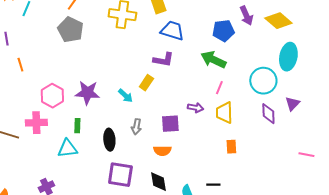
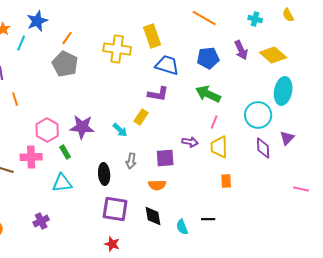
blue pentagon: (223, 31) -> (208, 58), moved
green rectangle: (77, 126) -> (65, 152), moved, turned -32

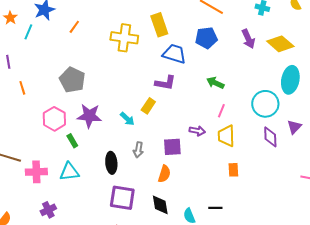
blue pentagon: (208, 58) -> (206, 38), moved
gray pentagon: (65, 64) -> (72, 80), moved
green arrow: (208, 94) -> (215, 83), size x0.7
pink cross: (31, 157) -> (36, 172), moved
orange semicircle: (157, 185) -> (164, 174), turned -72

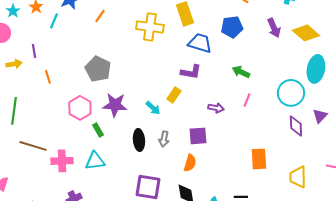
purple arrow: (197, 131) -> (216, 108), moved
yellow trapezoid: (226, 136) -> (298, 177), moved
black ellipse: (111, 163) -> (139, 140), moved
orange rectangle: (233, 170) -> (259, 159), size x1.5

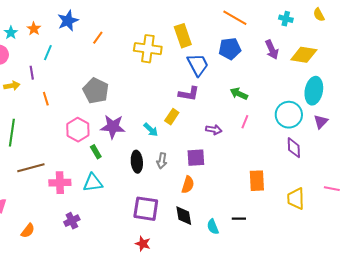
cyan line: (54, 21) -> (48, 53), moved
yellow diamond: (306, 33) -> (304, 55), turned -32
blue trapezoid: (200, 43) -> (198, 65), turned 45
purple triangle: (320, 116) -> (321, 122), moved
brown line: (33, 146) -> (31, 168), turned -32

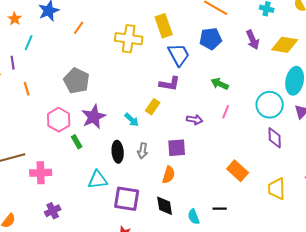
purple star: (113, 127) -> (94, 117), turned -30
orange rectangle: (257, 181) -> (238, 171), turned -45
cyan triangle: (93, 183) -> (98, 180), moved

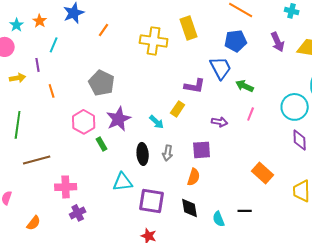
blue trapezoid: (179, 55) -> (221, 68), moved
pink cross: (41, 173) -> (66, 187), moved

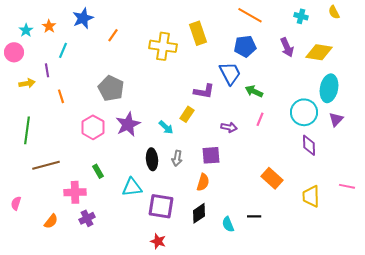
green rectangle: (102, 144) -> (98, 171), moved
black diamond: (190, 208) -> (199, 213), turned 65
orange semicircle: (34, 223) -> (51, 221), moved

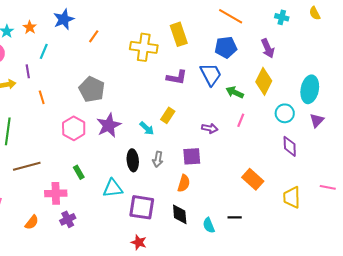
yellow diamond: (319, 52) -> (264, 81), moved, turned -72
purple L-shape: (204, 91) -> (177, 77), moved
cyan circle: (304, 112) -> (285, 113), size x0.7
black diamond: (199, 213) -> (180, 214), turned -60

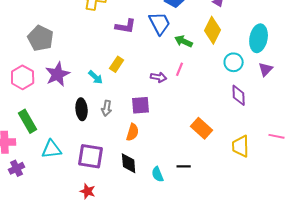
pink line: (241, 120) -> (180, 69), moved
green rectangle: (79, 172) -> (28, 121), size x1.6
cyan triangle: (113, 188) -> (52, 149), moved

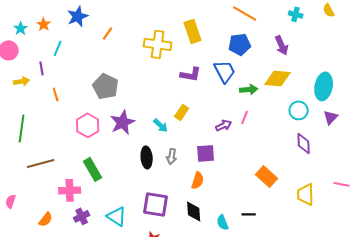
yellow diamond: (213, 30) -> (278, 78), turned 68
green arrow: (184, 41) -> (249, 89), turned 150
purple arrow: (159, 77) -> (224, 125), turned -35
cyan triangle: (52, 149) -> (117, 216), moved, turned 40

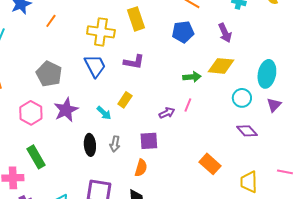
blue trapezoid: (225, 71) -> (95, 66), moved
purple diamond: (304, 143) -> (247, 131), turned -40

